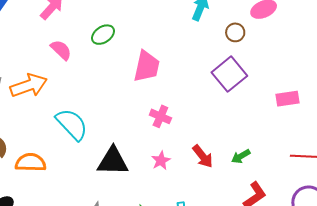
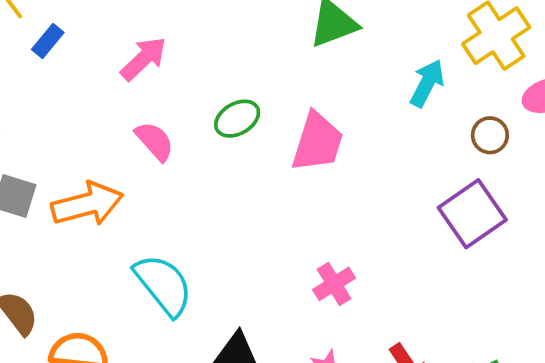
pink trapezoid: (147, 66) -> (317, 142), moved
pink cross: (160, 116) -> (334, 284), turned 30

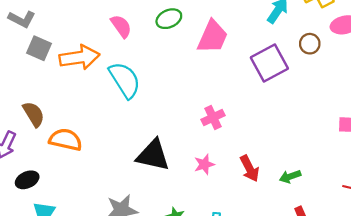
purple square: (472, 214) -> (269, 63), moved
cyan semicircle: (163, 285) -> (125, 80), moved

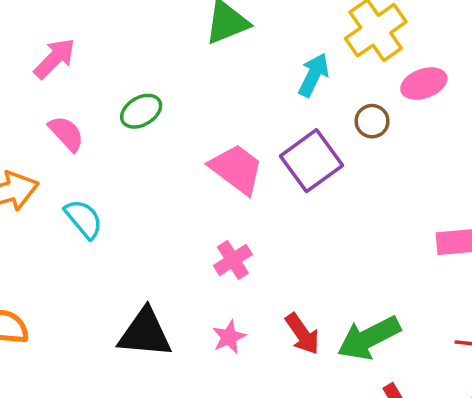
pink trapezoid: (213, 37) -> (237, 169), moved, turned -69
cyan semicircle: (125, 80) -> (84, 219), size x0.7
green arrow: (290, 176) -> (369, 338), size x1.8

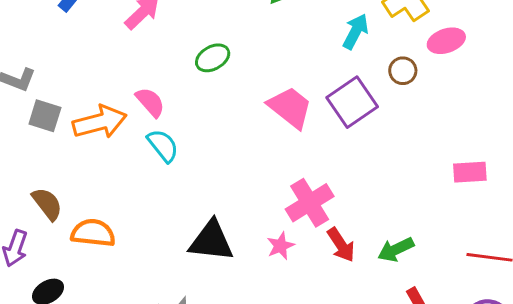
pink semicircle: (66, 133) -> (150, 102), moved
pink cross: (233, 260) -> (310, 203), moved, size x1.5
green arrow: (369, 338) -> (396, 249), size x0.7

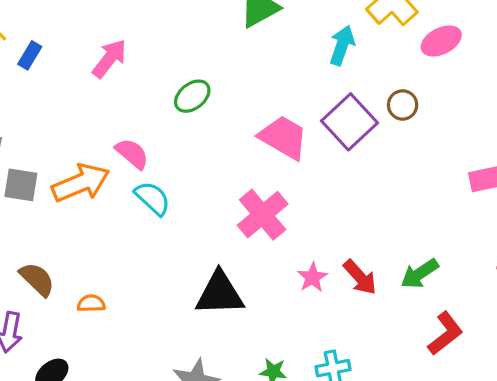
brown circle: (403, 71) -> (403, 105), moved
pink cross: (310, 203) -> (263, 215), moved
orange semicircle: (93, 233) -> (91, 303), size x0.6
pink star: (280, 246) -> (312, 277), moved

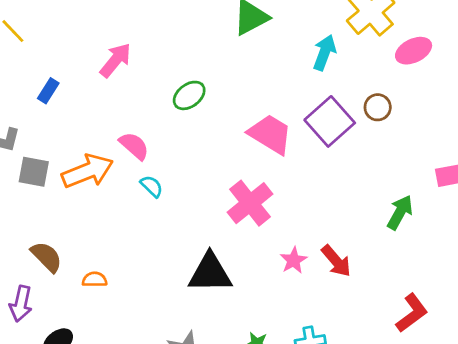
blue rectangle: (30, 55) -> (48, 91), moved
cyan semicircle: (153, 198) -> (152, 186), size x0.7
green arrow: (420, 274) -> (400, 212), moved, turned 152

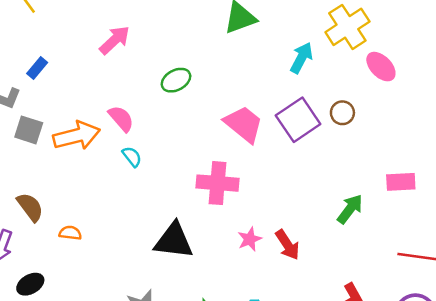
pink ellipse: (414, 51) -> (381, 67), turned 64
blue rectangle: (48, 91) -> (37, 68), moved
pink cross: (250, 203) -> (218, 183), turned 36

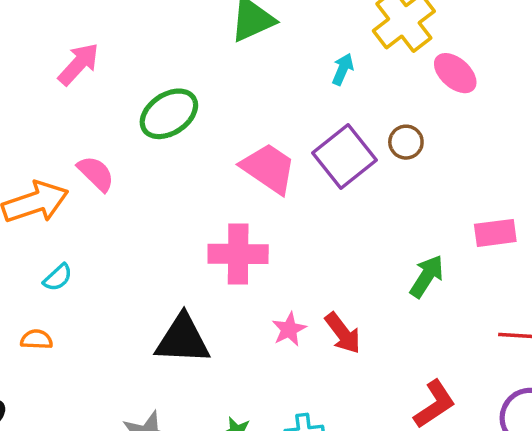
cyan arrow: (301, 58) -> (343, 69), size x0.7
green ellipse: (176, 80) -> (169, 114), size x1.4
cyan semicircle: (132, 157) -> (58, 277), moved, turned 90

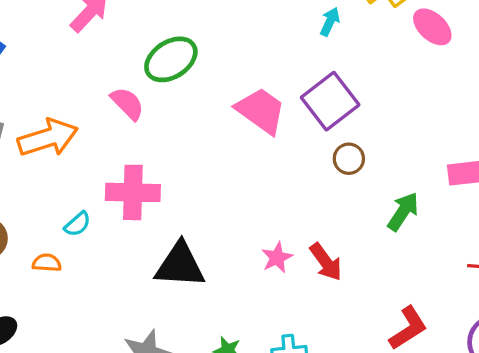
brown circle: (406, 142) -> (349, 159), moved
pink semicircle: (96, 174) -> (127, 103), moved
pink cross: (238, 254) -> (133, 192), moved
cyan semicircle: (58, 277) -> (78, 224), moved

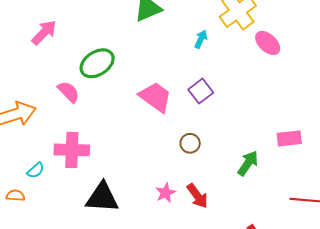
purple square: (330, 101) -> (201, 91), size x0.7
brown circle: (349, 159) -> (190, 143), moved

